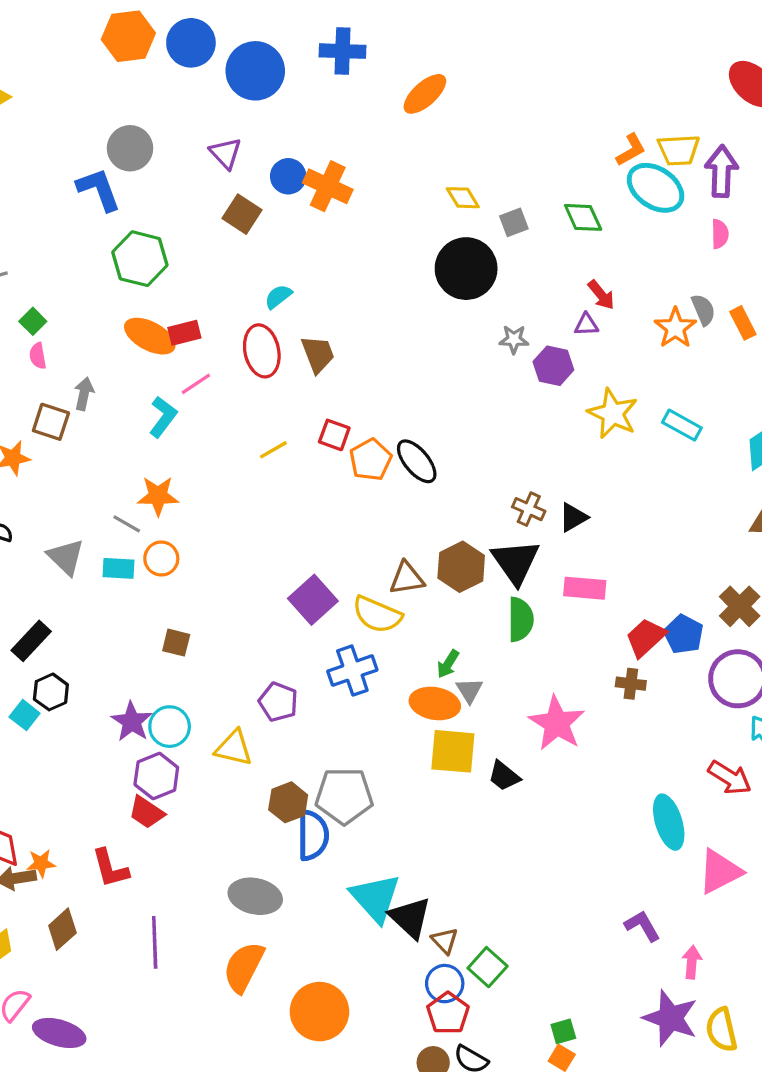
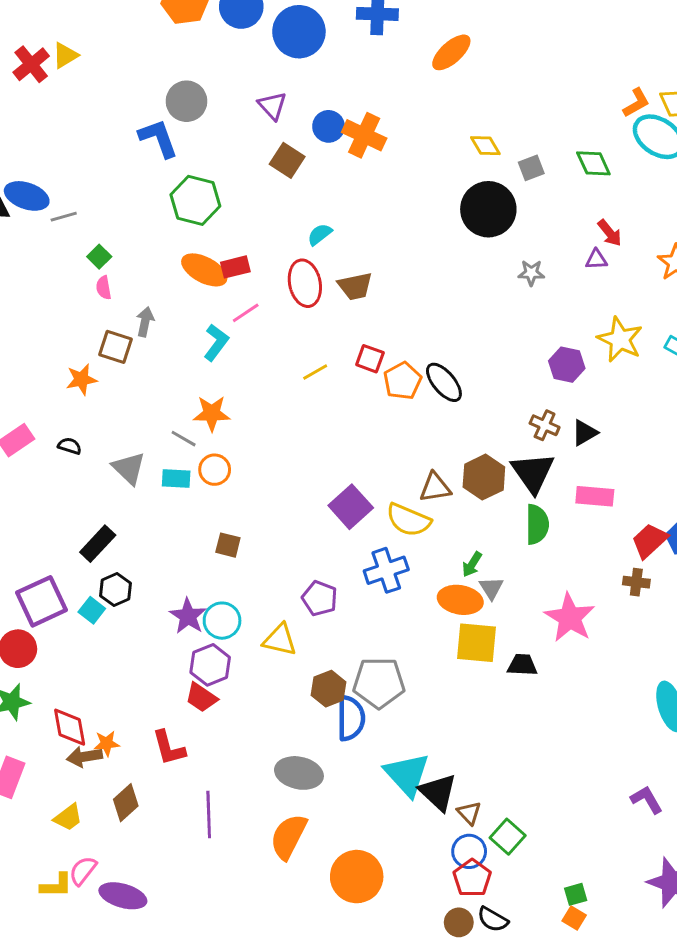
brown trapezoid: (318, 354) -> (355, 286), turned 99
purple hexagon: (553, 366) -> (567, 365), moved
black trapezoid: (504, 776) -> (522, 665), turned 144

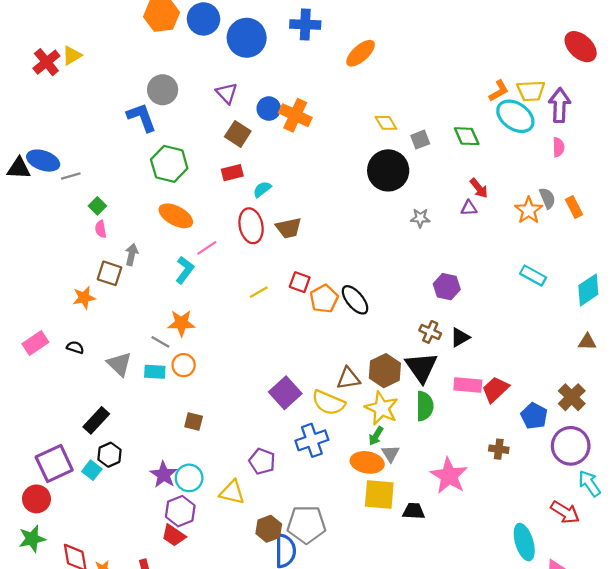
red rectangle: (235, 267) -> (232, 173), moved
yellow star: (620, 339) -> (382, 408), moved
red trapezoid: (650, 541) -> (495, 389), moved

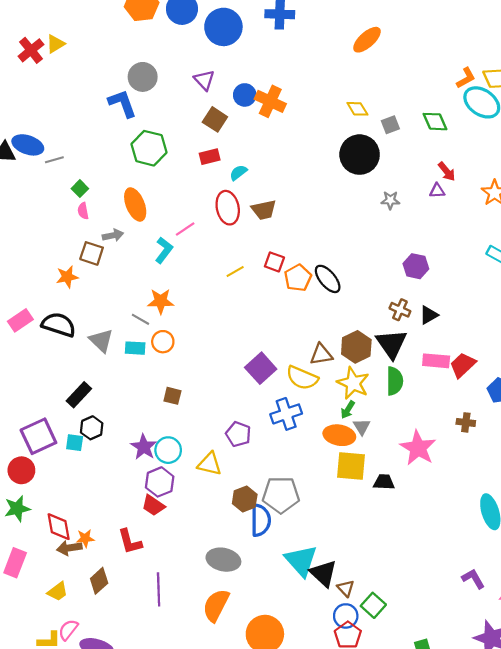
orange ellipse: (361, 53) -> (367, 40), moved
orange ellipse: (176, 216) -> (135, 204), moved, turned 40
gray arrow: (132, 255) -> (113, 235), turned 66
black semicircle: (75, 347) -> (59, 325), size x2.0
cyan square: (92, 470) -> (75, 443), turned -30

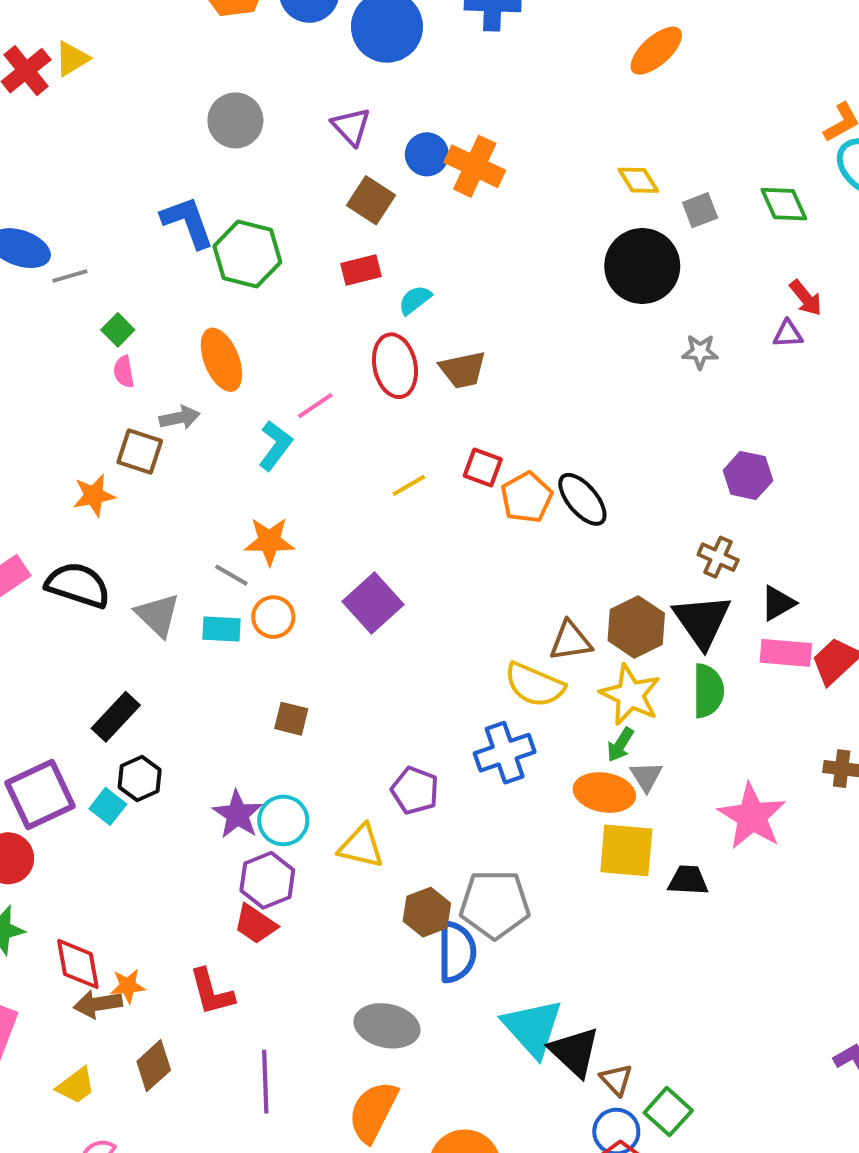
blue L-shape: (122, 103) -> (188, 222), moved
black triangle: (429, 315) -> (778, 603), moved
purple square: (261, 368) -> (373, 603), moved
cyan square: (75, 443) -> (108, 806), turned 30

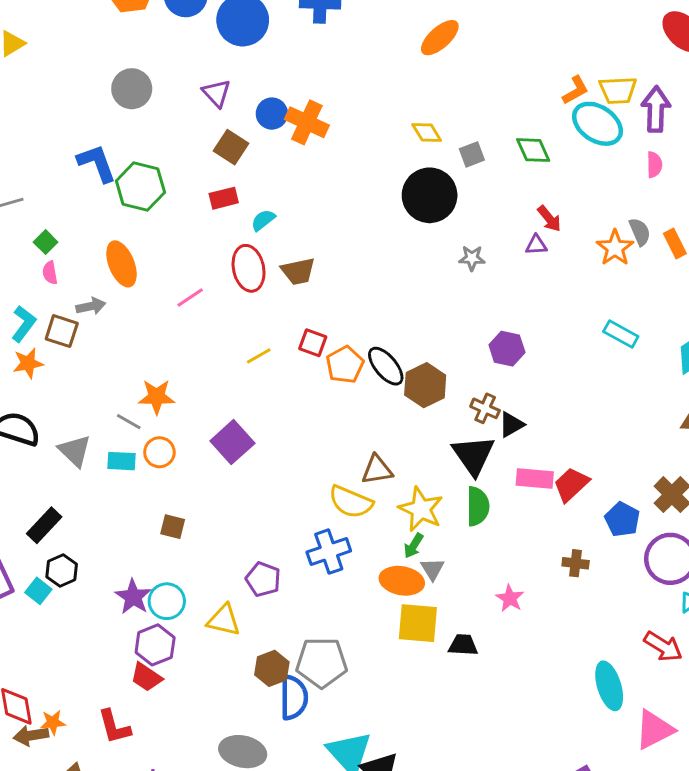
cyan L-shape: (275, 446) -> (24, 324), moved
black triangle: (778, 603) -> (511, 425), moved
brown hexagon: (636, 627) -> (425, 385), moved
pink star: (752, 816) -> (510, 598), size x0.6

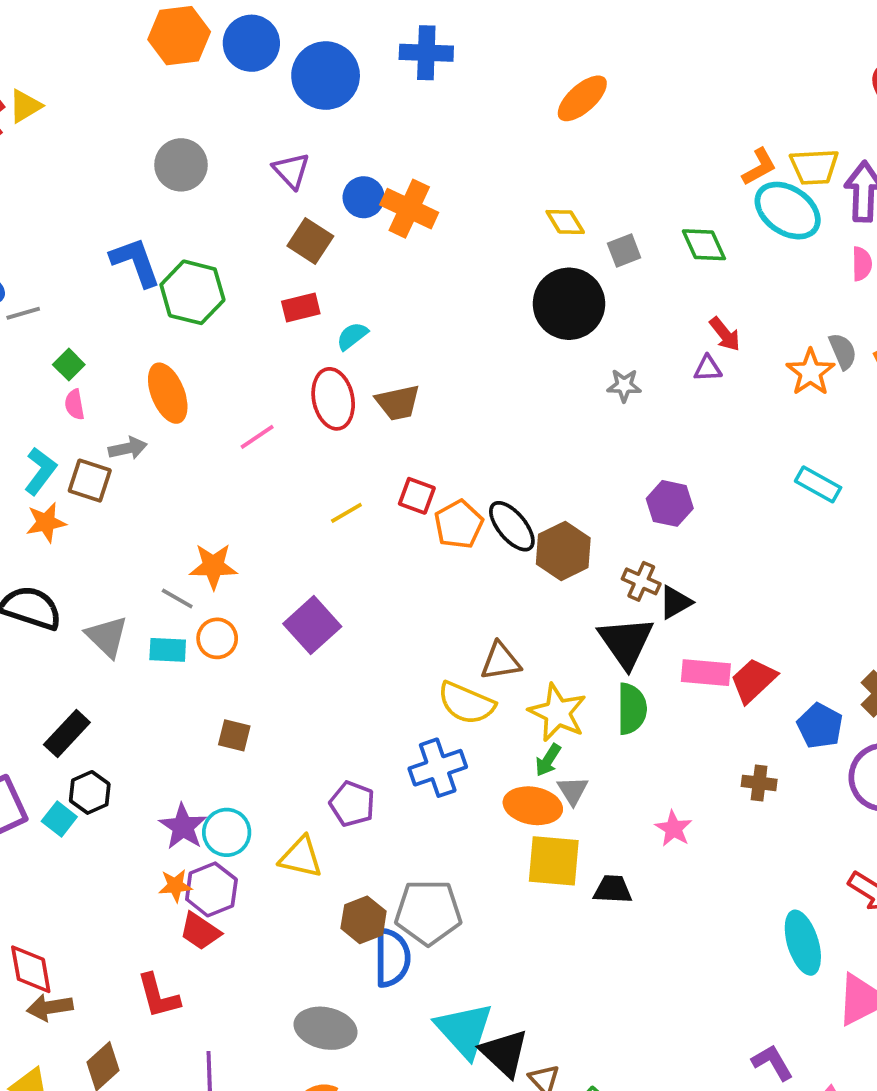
orange star: (53, 722) -> (175, 886), moved

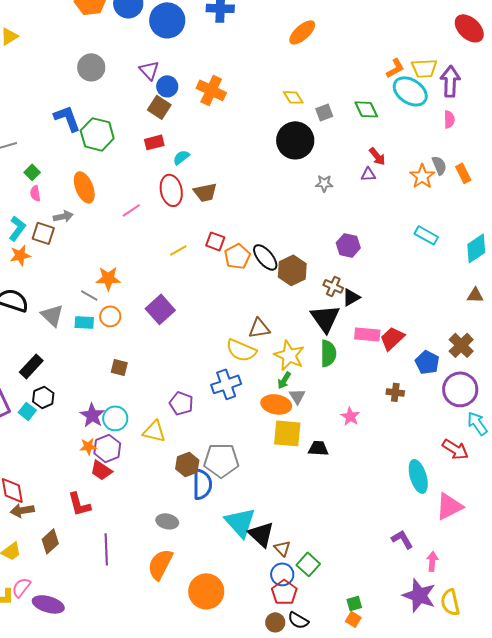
blue circle: (364, 197) -> (167, 86), moved
gray ellipse: (326, 1028) -> (167, 521), size x0.7

